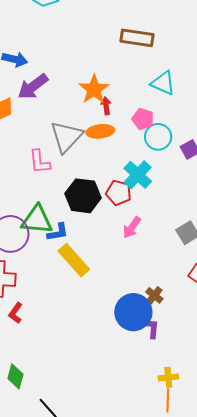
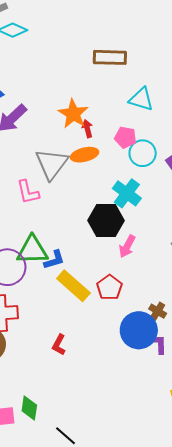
red pentagon: (119, 193) -> (109, 287), moved, turned 30
black hexagon: (83, 196) -> (106, 220), moved
red L-shape: (16, 313) -> (59, 345), moved

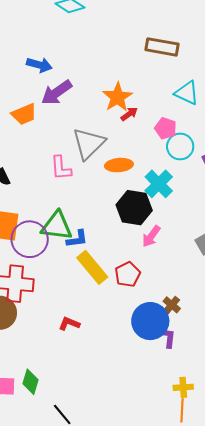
red arrow: (87, 129) -> (129, 114), turned 60
orange ellipse: (85, 155) -> (119, 165), moved
red L-shape: (59, 345) -> (69, 324), turned 75

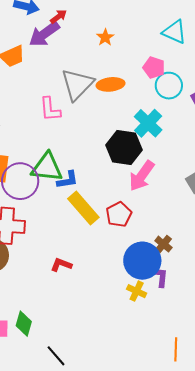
orange star: (117, 97) -> (105, 37), size x0.6
red arrow: (129, 114) -> (58, 17), moved
orange ellipse: (119, 165) -> (111, 84), moved
pink arrow: (151, 236) -> (142, 176), size x1.4
yellow cross: (183, 387) -> (137, 291), moved, turned 30

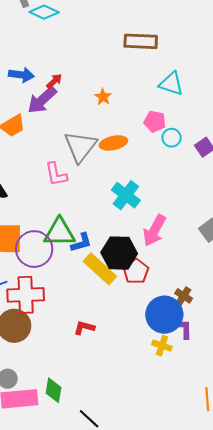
cyan circle: (169, 86) -> (172, 138), size x0.7
cyan cross: (148, 123) -> (126, 195), moved
black hexagon: (124, 148) -> (119, 253), moved

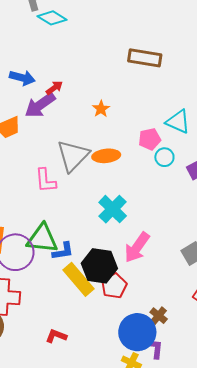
cyan triangle: (171, 84) -> (178, 122), moved
pink pentagon: (155, 121) -> (150, 139), turned -30

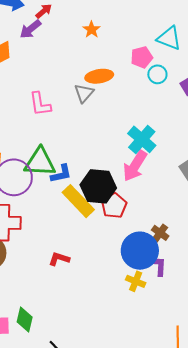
purple arrow: (40, 105) -> (30, 29), size x0.7
gray triangle: (73, 156) -> (84, 93), moved, size x0.6
cyan cross: (113, 209) -> (142, 139), moved

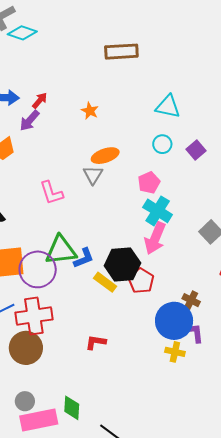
pink pentagon: (142, 57) -> (149, 183), moved
yellow rectangle: (78, 201) -> (105, 282), size x0.7

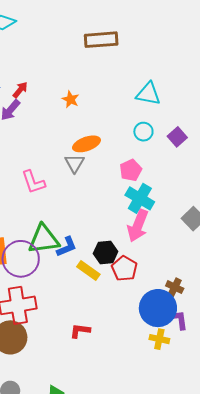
black hexagon: (122, 264) -> (106, 252), size x0.7

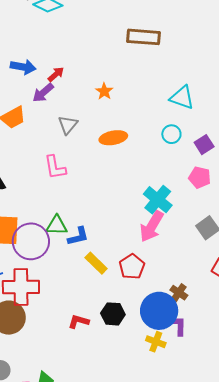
gray triangle: (75, 163) -> (68, 125), moved
pink pentagon: (131, 170) -> (200, 177), moved, turned 30
green triangle: (44, 239) -> (57, 225), size x0.7
black hexagon: (106, 252) -> (113, 314), moved

